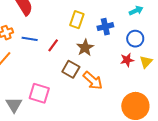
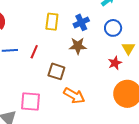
brown star: (85, 48) -> (78, 46), moved, turned -30
red star: (127, 60) -> (115, 63), moved
orange arrow: (93, 81) -> (74, 96), moved

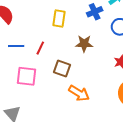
blue cross: (81, 22) -> (95, 12), moved
pink square: (31, 101) -> (26, 76), moved

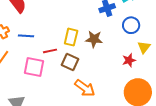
yellow rectangle: (59, 19) -> (71, 37), moved
red line: (40, 48) -> (50, 51), moved, turned 48

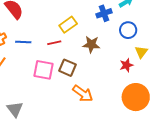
yellow rectangle: (71, 37) -> (68, 25), moved, turned 42
red line: (50, 51) -> (54, 43), moved
pink square: (34, 67) -> (43, 70), moved

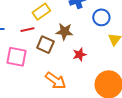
red star: (126, 65) -> (80, 54), moved
brown square: (67, 68) -> (45, 45), moved

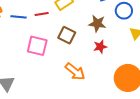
red line: (27, 30) -> (42, 14), moved
brown star: (64, 32) -> (97, 24), moved

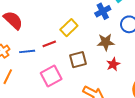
brown square: (67, 35) -> (78, 60), turned -30
pink square: (37, 46) -> (51, 76), turned -30

